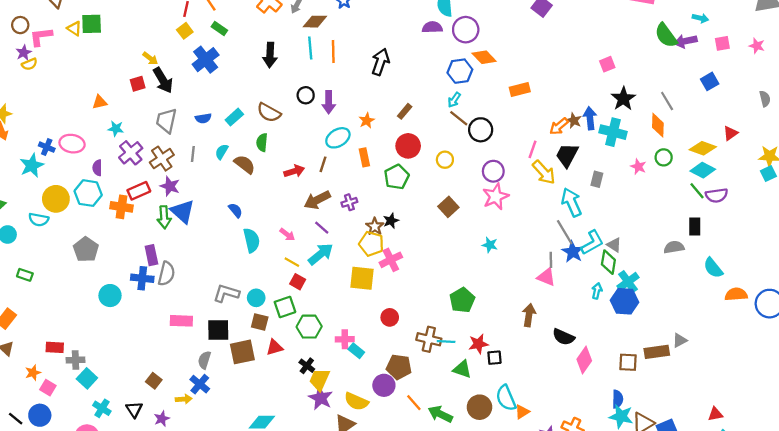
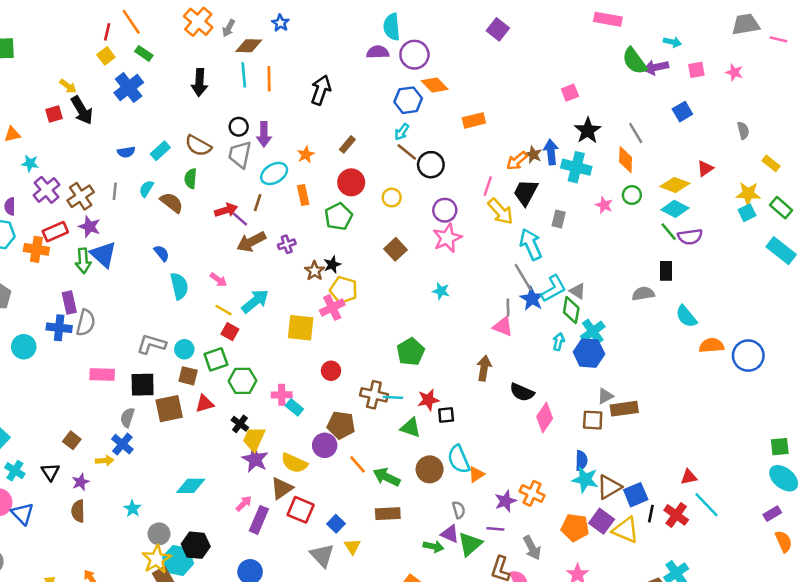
gray trapezoid: (166, 121) -> (240, 155), moved
purple line: (322, 228) -> (240, 219), moved
yellow pentagon: (371, 244) -> (344, 290), moved
gray triangle: (680, 340) -> (605, 396), moved

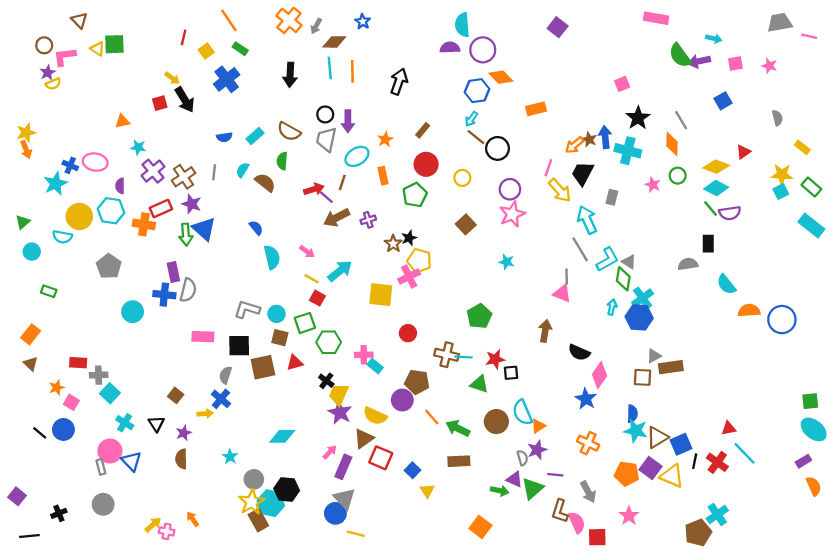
red line: (107, 32) -> (184, 37), moved
blue star: (532, 299) -> (586, 399), moved
purple star: (505, 501) -> (537, 450), moved
gray triangle: (322, 555) -> (344, 499), moved

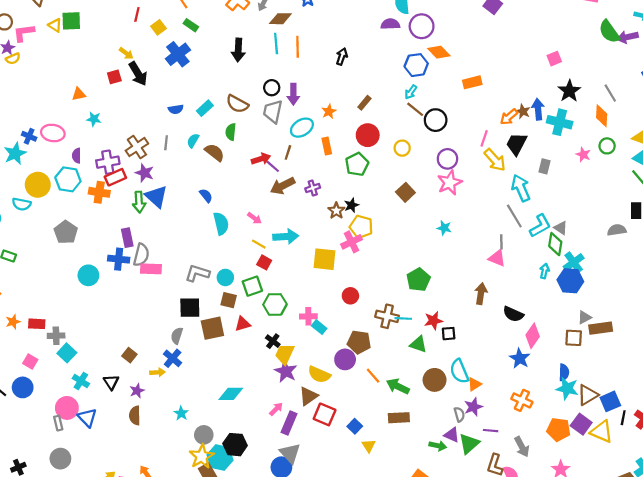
black arrow: (399, 82) -> (342, 56), size x0.7
purple cross: (153, 171) -> (108, 162), moved, turned 30
cyan arrow: (340, 271) -> (286, 237), turned 35
pink rectangle: (203, 337) -> (151, 269), moved
orange star: (57, 388) -> (13, 322), moved

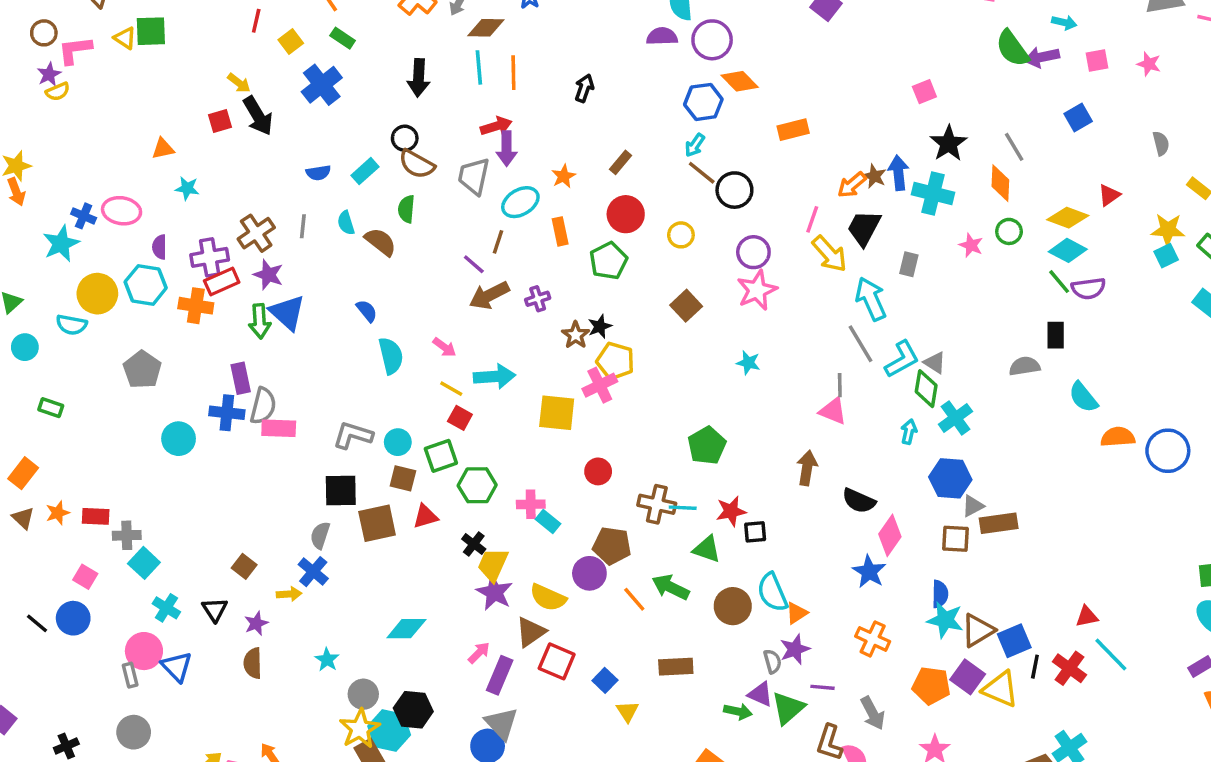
black circle: (272, 88) -> (405, 138), moved
cyan semicircle: (193, 141) -> (346, 223), turned -48
red arrow: (261, 159) -> (496, 126), moved
blue hexagon: (570, 281) -> (950, 478), moved
green arrow: (398, 386) -> (671, 587), moved

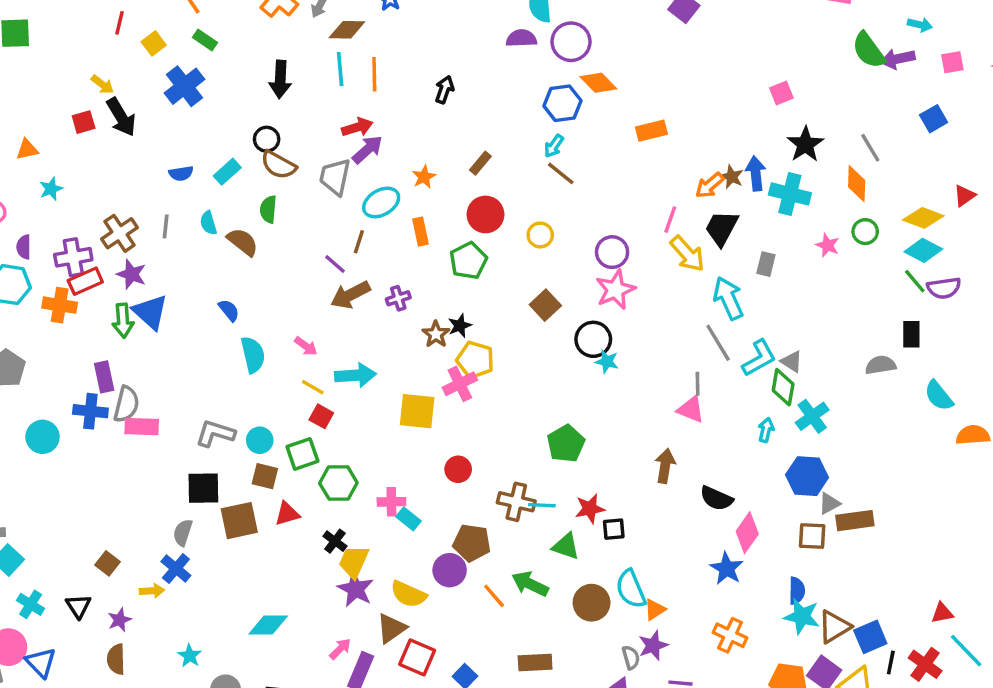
purple arrow: (507, 149) -> (367, 149), turned -132
cyan star: (187, 188) -> (51, 189), turned -30
black circle: (734, 190) -> (593, 339), moved

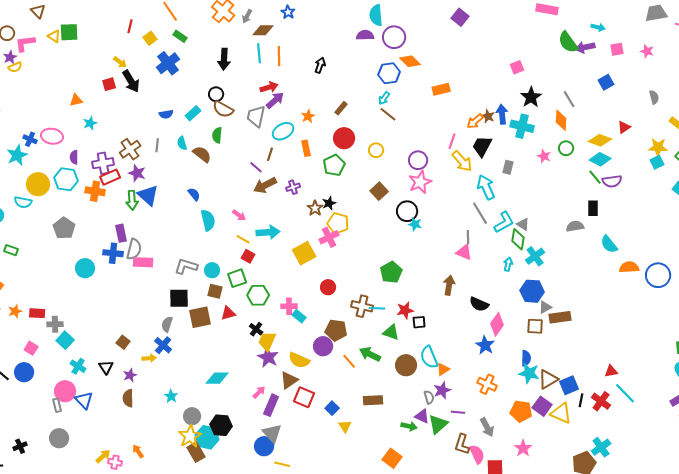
yellow square: (417, 411) -> (304, 253), turned -35

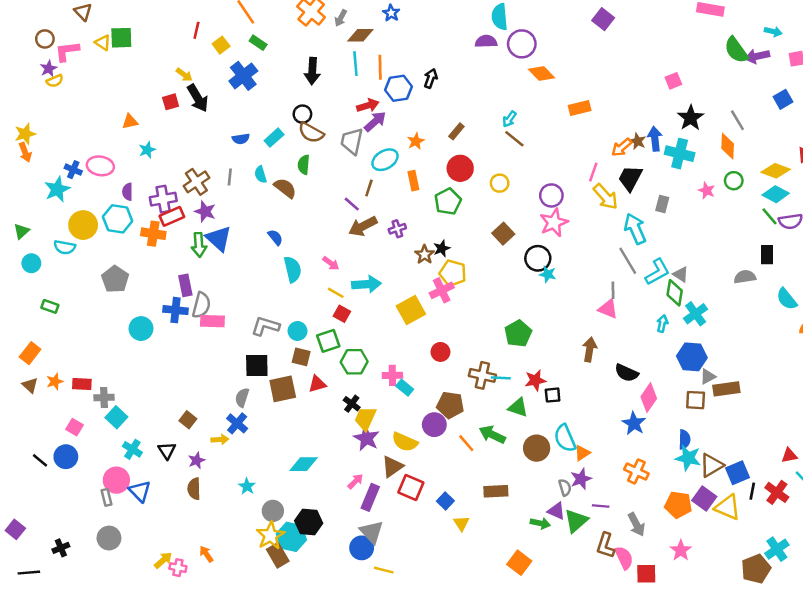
blue hexagon: (389, 73) -> (399, 88), moved

